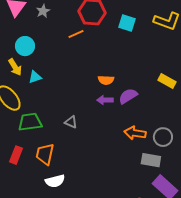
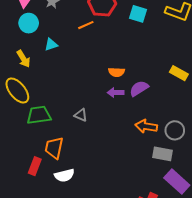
cyan circle: (25, 46) -> (29, 23), moved
cyan triangle: (35, 77) -> (51, 45), moved
red rectangle: (16, 155) -> (35, 166), moved

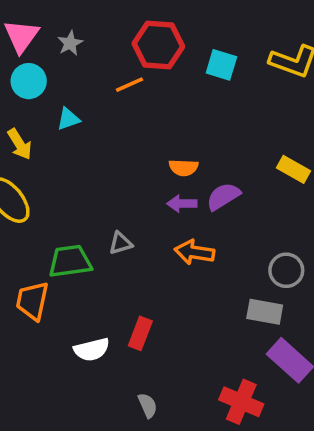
green trapezoid: (39, 115) -> (70, 261), moved
gray triangle: (81, 115) -> (121, 243), turned -40
orange arrow: (146, 126) -> (194, 252), moved
orange trapezoid: (54, 148) -> (32, 301), moved
red rectangle: (35, 166) -> (140, 333), moved

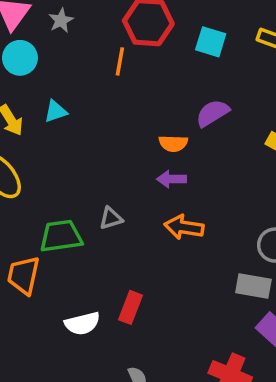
orange line: (130, 85) -> (120, 61), turned -56
cyan triangle: (68, 119) -> (56, 111), moved
purple semicircle: (223, 196) -> (212, 113), moved

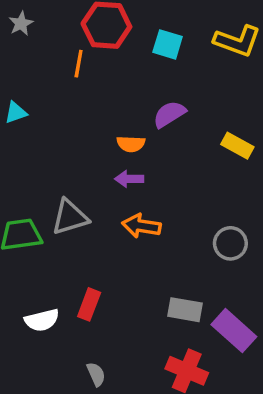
gray triangle: (111, 218) -> (70, 217), size x1.6
gray rectangle: (253, 286) -> (185, 310), moved

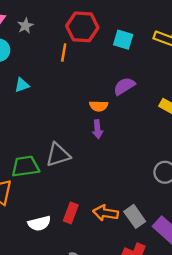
purple arrow: (129, 179) -> (97, 129), turned -96
orange arrow: (141, 226) -> (106, 213), moved
gray rectangle: (185, 310) -> (135, 216), turned 45

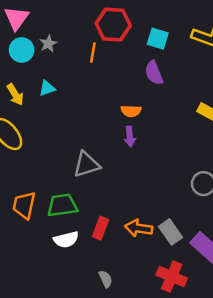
gray star: (25, 26) -> (48, 44), moved
purple semicircle: (124, 86) -> (154, 73), moved, turned -80
green trapezoid: (25, 166) -> (62, 205), moved

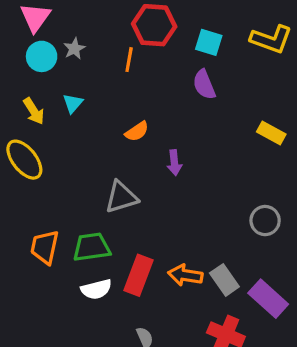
cyan triangle: (47, 88) -> (73, 103), turned -30
orange semicircle: (131, 111) -> (137, 131), moved, turned -36
red rectangle: (100, 228) -> (138, 275), size x1.4

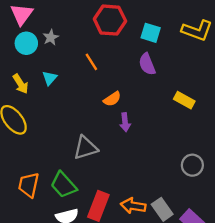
orange line: (129, 60) -> (91, 62), moved, turned -42
orange semicircle: (137, 131) -> (112, 99), moved
yellow rectangle: (271, 133) -> (184, 100), moved
green trapezoid: (92, 247) -> (63, 185), turned -124

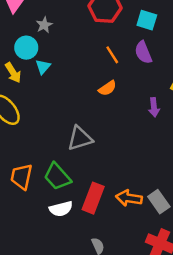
cyan circle: (26, 43) -> (26, 48), moved
orange line: (91, 62) -> (112, 55), moved
purple arrow: (125, 122) -> (154, 107), moved

